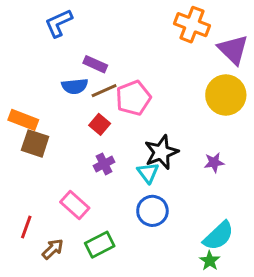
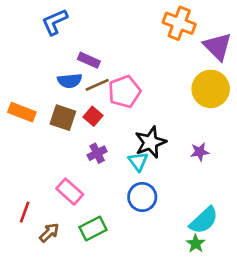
brown square: (35, 143) -> (63, 118), moved

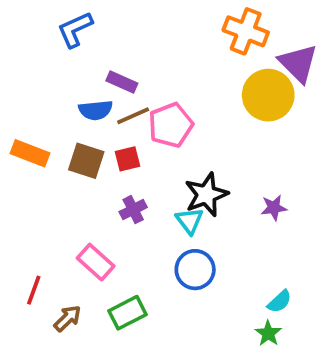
yellow circle: (211, 89) -> (268, 95), moved
red square: (93, 116) -> (128, 159), turned 36
cyan semicircle: (204, 220) -> (279, 301), size x0.6

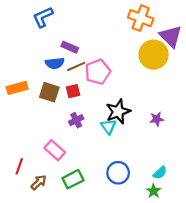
orange rectangle: (30, 153) -> (17, 88), turned -36
blue circle: (195, 270) -> (118, 173), moved

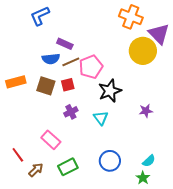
black star: (118, 112) -> (110, 91), moved
red line: (19, 166) -> (18, 155), turned -56

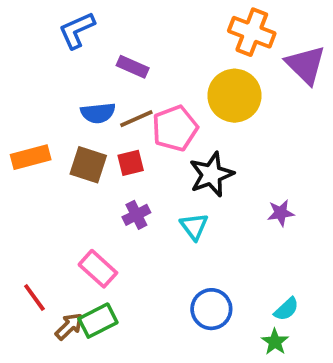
purple rectangle: (65, 44) -> (133, 67), moved
yellow circle: (143, 51) -> (234, 96), moved
green rectangle: (68, 167) -> (98, 321), moved

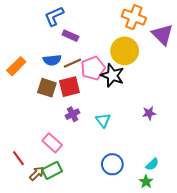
blue L-shape: (77, 30) -> (54, 16), moved
orange rectangle: (31, 157) -> (16, 66), moved, turned -30
red square: (131, 163) -> (69, 87), size x1.5
black star: (211, 174) -> (112, 75), moved, turned -30

